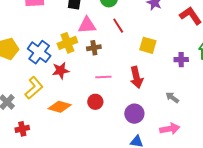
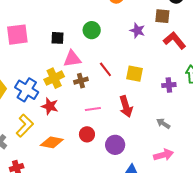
red line: (118, 26) -> (105, 69), moved
red star: (61, 71) -> (50, 106), turned 30
purple circle: (134, 114) -> (115, 145), moved

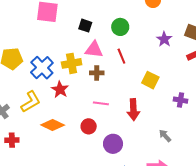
red line: (105, 69) -> (121, 56), moved

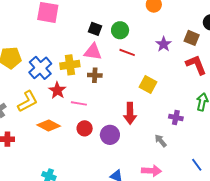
black square: (85, 26) -> (95, 29), moved
red line: (121, 56) -> (127, 52), moved, turned -49
purple cross: (181, 100) -> (176, 118), moved
pink line: (101, 103) -> (79, 103), moved
purple circle: (113, 144) -> (110, 135), moved

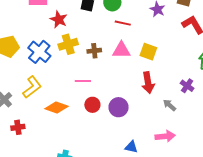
pink triangle: (93, 52) -> (121, 50), moved
red star: (57, 90) -> (59, 19), moved
red arrow: (130, 113) -> (148, 83), moved
purple cross: (176, 118) -> (187, 86), moved, turned 32

